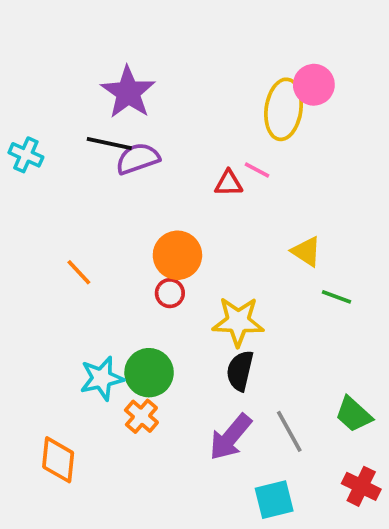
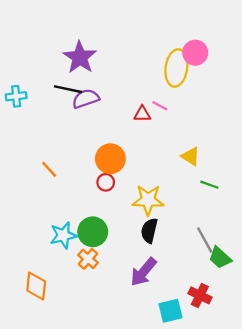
cyan cross: (26, 155) -> (16, 96), turned -30
gray line: (289, 431) -> (205, 240), moved
red cross: (361, 486) -> (200, 295), moved

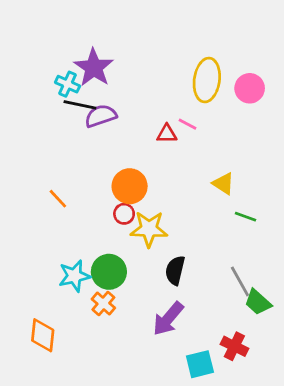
pink circle: (195, 53) -> (250, 88), moved
cyan cross: (16, 96) -> (68, 84), moved, turned 30
yellow star: (148, 200) -> (149, 229), moved

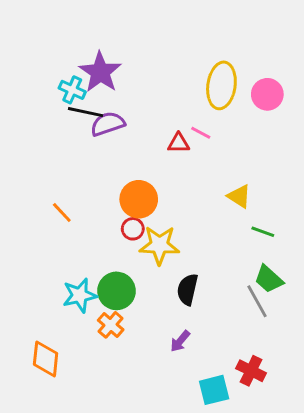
green trapezoid: (258, 302) -> (269, 279), moved
purple arrow: (168, 319) -> (180, 341), size x0.6

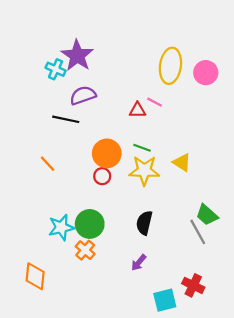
black line: (85, 112) -> (66, 119), moved
yellow triangle: (239, 196) -> (182, 163), moved
green line: (263, 232) -> (142, 148), moved
yellow star: (159, 245) -> (144, 170), moved

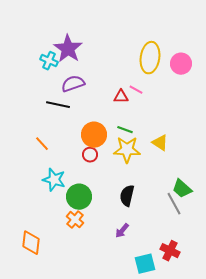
cyan star: (61, 227) -> (54, 180), moved, turned 30

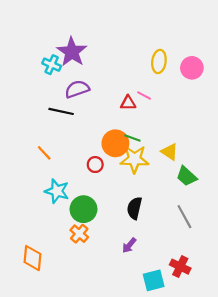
yellow ellipse: (150, 58) -> (159, 61), size x0.7
orange circle: (94, 135) -> (115, 143), moved
green trapezoid: (182, 189) -> (187, 176), moved

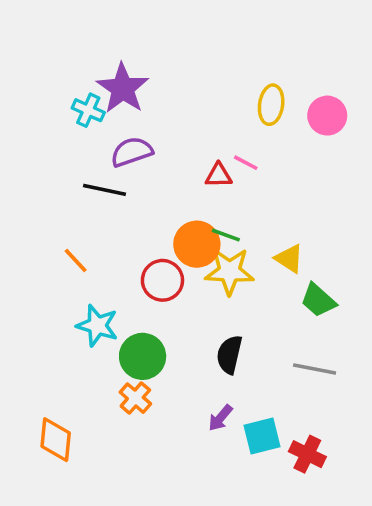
red circle: (95, 165) -> (162, 280), size x1.5
gray line: (184, 217) -> (315, 369), turned -50
cyan square: (154, 280) -> (262, 436), moved

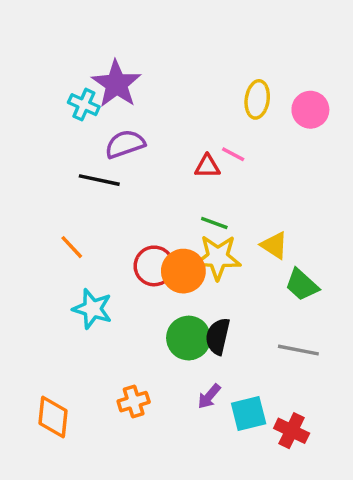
orange circle: (197, 244) -> (183, 271), moved
green circle: (143, 356) -> (189, 338), moved
orange cross: (135, 398) -> (134, 402), moved, turned 32

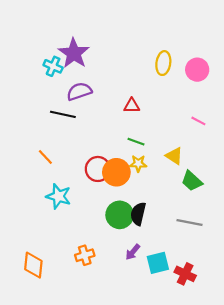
pink line: (233, 154) -> (198, 121), moved
yellow star: (218, 257) -> (138, 164), size x0.6

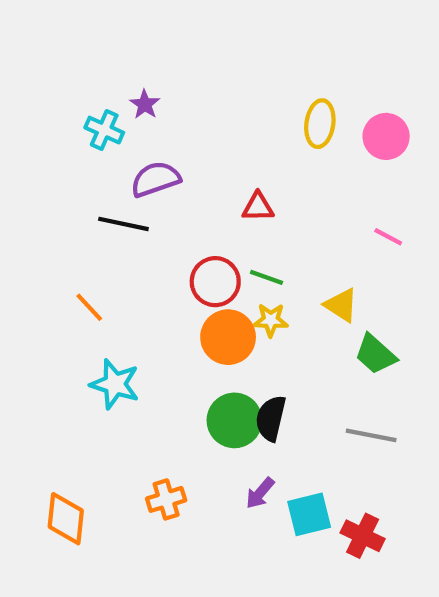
purple star: (74, 53) -> (145, 104), size x0.5
red circle: (98, 169) -> (215, 282), moved

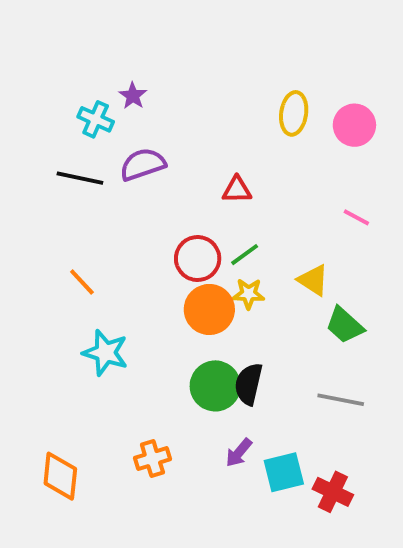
black line: (123, 224) -> (80, 178), moved
green line: (266, 277) -> (245, 255), turned -56

